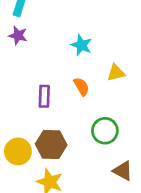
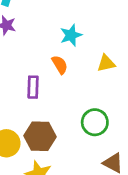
cyan star: (81, 45) -> (71, 35), turned 30
orange semicircle: (81, 87) -> (60, 65), moved

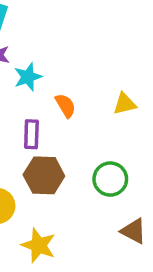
cyan star: (71, 35) -> (28, 77), moved
brown hexagon: (40, 136) -> (44, 175), moved

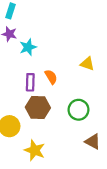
yellow triangle: (125, 104) -> (87, 64), turned 32
orange semicircle: (65, 106) -> (51, 77), moved

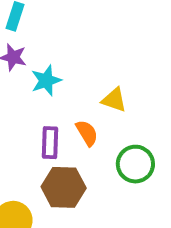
yellow triangle: (87, 64) -> (114, 100), moved
green circle: (78, 110) -> (135, 164), moved

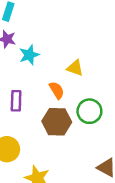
purple rectangle: (50, 143) -> (16, 101), moved
brown hexagon: (64, 187) -> (57, 122), moved

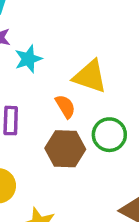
yellow triangle: (75, 68) -> (90, 76), size x1.5

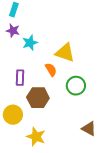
brown hexagon: (65, 149) -> (38, 98), moved

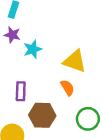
orange semicircle: (51, 70) -> (67, 88), moved
green circle: (76, 86) -> (88, 119), moved

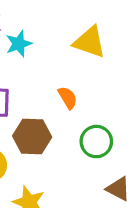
yellow triangle: (75, 61) -> (90, 42), moved

